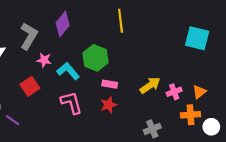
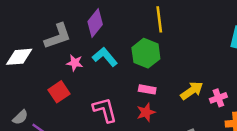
gray L-shape: (29, 36) -> (58, 36), turned 40
green hexagon: (95, 58) -> (146, 53), moved
cyan L-shape: (68, 71) -> (105, 57), moved

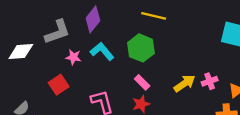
yellow line: (159, 19) -> (154, 16), turned -70
pink rectangle: (147, 89) -> (142, 82), turned 35
pink cross: (218, 98) -> (210, 81), moved

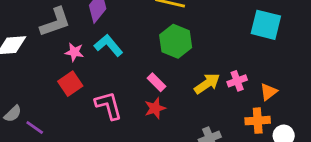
green hexagon: (141, 48) -> (176, 41), moved
red square: (59, 85) -> (70, 84), moved

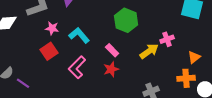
cyan L-shape: (109, 45) -> (79, 35), moved
pink cross: (237, 81) -> (167, 39), moved
pink L-shape: (109, 106) -> (77, 67), turned -120

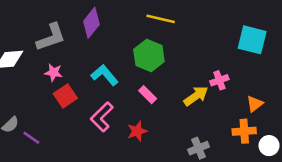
green hexagon: (126, 20) -> (149, 55), moved
pink star: (52, 28) -> (54, 72), moved
red star: (111, 69) -> (137, 131), moved

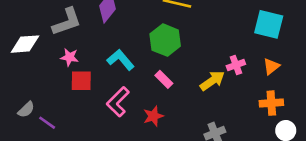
red square: (65, 96) -> (81, 81), turned 35
orange triangle: (255, 104) -> (271, 66), moved
orange cross: (244, 131) -> (271, 103), moved

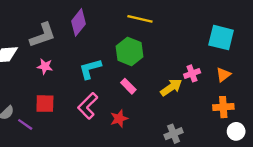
cyan L-shape: (121, 60) -> (90, 69), turned -65
red square: (81, 81) -> (45, 104), moved

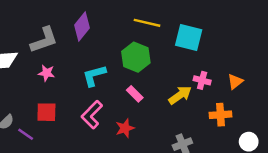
cyan square: (221, 38) -> (189, 37), moved
pink cross: (192, 73) -> (202, 80), turned 35
orange cross: (223, 107) -> (220, 115), moved

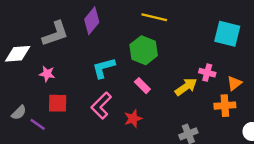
cyan square: (189, 37) -> (227, 34), moved
pink star: (46, 73) -> (47, 74), moved
orange triangle: (235, 82) -> (234, 83), moved

